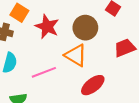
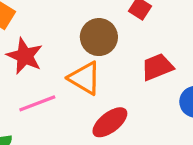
red star: (47, 27) -> (25, 56), moved

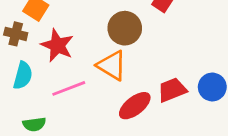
red trapezoid: (157, 67) -> (172, 90), moved

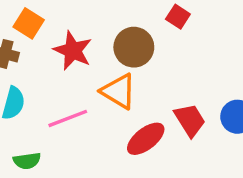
red star: (57, 45) -> (73, 51), moved
red trapezoid: (172, 90) -> (190, 120), turned 80

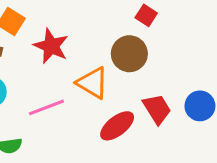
brown circle: (134, 47) -> (129, 54), moved

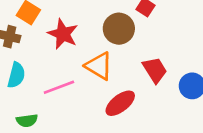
brown circle: (129, 54) -> (119, 29), moved
red trapezoid: (157, 109) -> (155, 70), moved

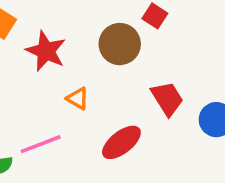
orange triangle: (99, 66) -> (78, 98), moved, size x0.6
pink line: (59, 87) -> (41, 144), moved

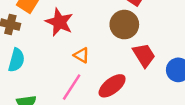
brown circle: (120, 44) -> (124, 25), moved
pink line: (41, 144) -> (72, 87), moved, turned -36

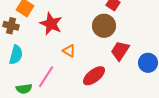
red trapezoid: (144, 55) -> (120, 51), turned -115
pink line: (72, 87) -> (46, 77), moved

